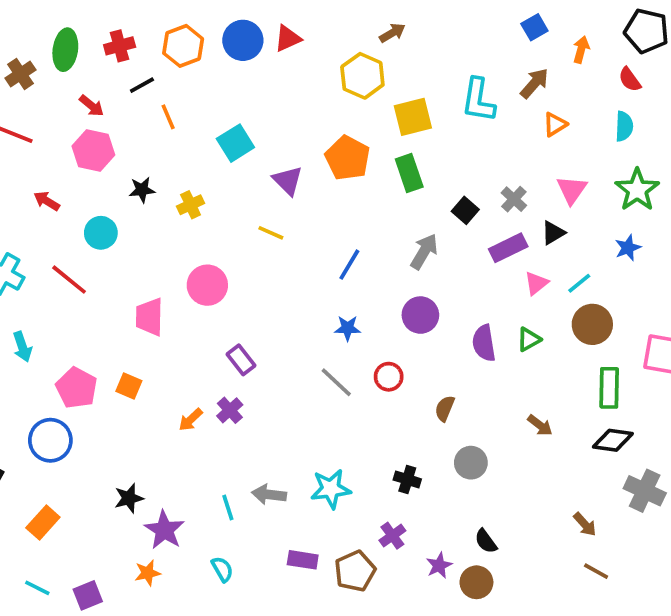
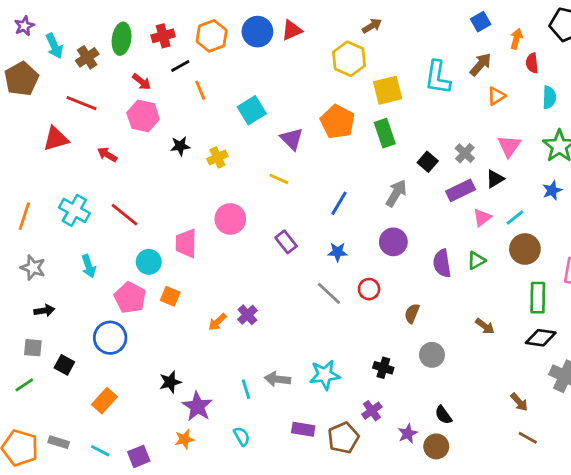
red semicircle: (630, 80) -> (532, 63), moved, turned 30
cyan circle: (101, 233) -> (149, 262), moved
purple rectangle: (241, 360) -> (286, 242), moved

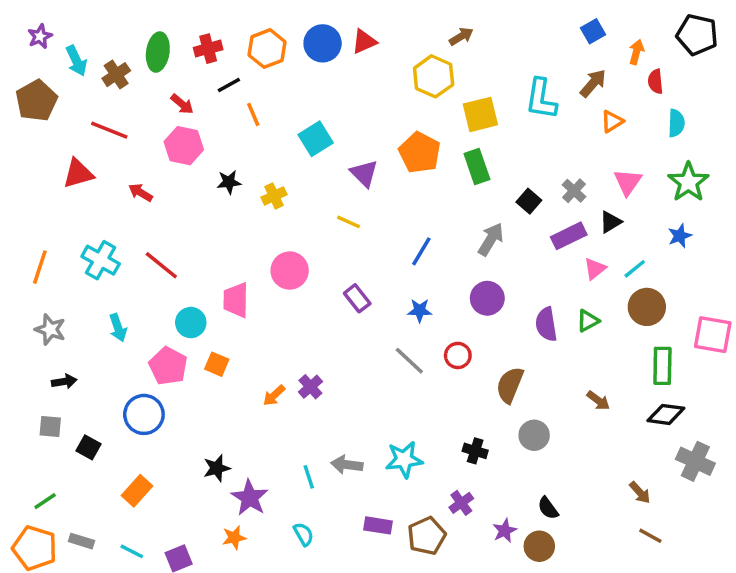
brown semicircle: (412, 313) -> (510, 385), size x1.5
green line: (24, 385) -> (45, 501), moved

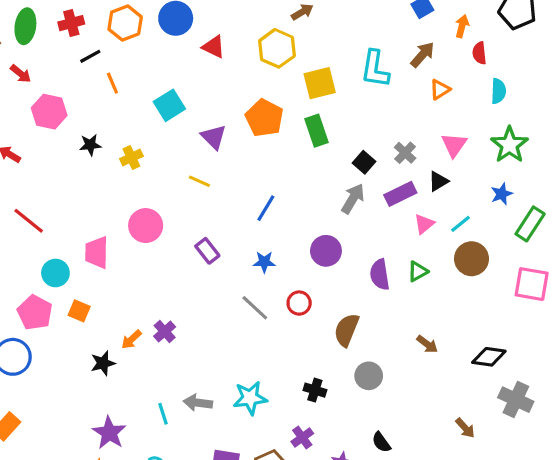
red triangle: (364, 42) -> (214, 47), moved, turned 50
red arrow: (182, 104) -> (21, 74), moved
gray arrow: (491, 239) -> (353, 199), moved
green rectangle: (662, 366) -> (530, 224), moved, turned 32
black star: (217, 468) -> (103, 363), moved

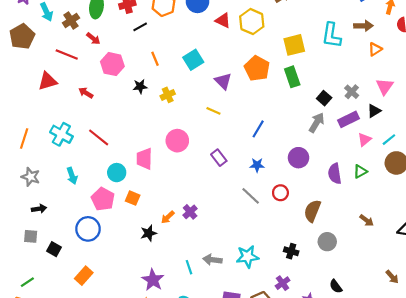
yellow hexagon: (277, 48) -> (252, 22), moved
brown arrow: (422, 55) -> (363, 26), turned 48
orange line: (112, 83) -> (155, 59), moved

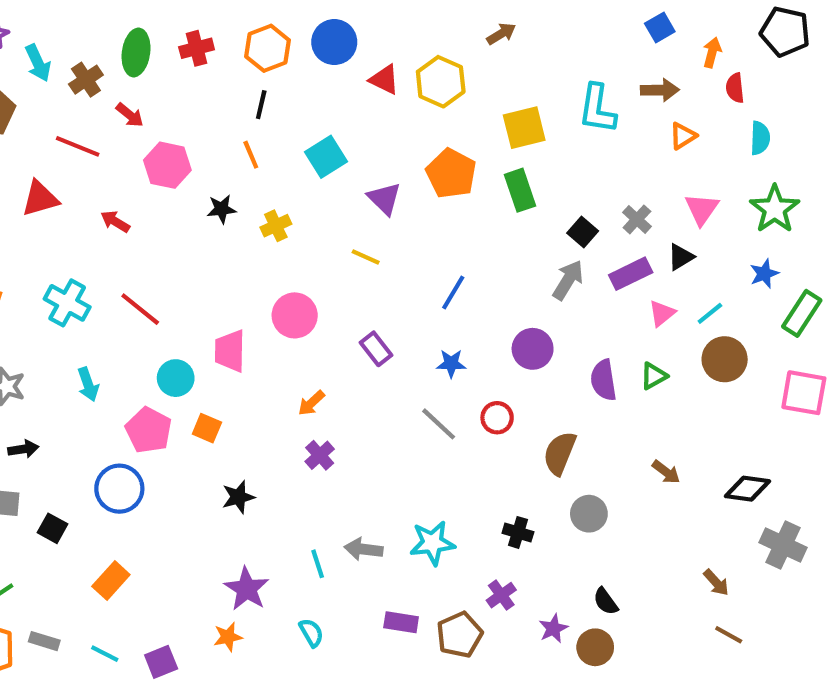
black line: (140, 27) -> (261, 105), moved, turned -48
orange arrow: (168, 217) -> (311, 403), moved

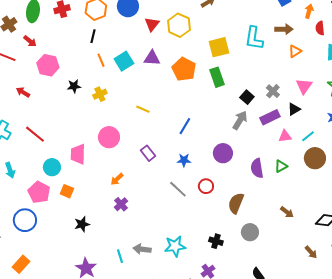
red triangle: (384, 80) -> (152, 24), turned 42
orange line: (251, 155) -> (101, 60), moved
purple triangle: (384, 199) -> (152, 58), moved, turned -42
pink triangle: (662, 313) -> (285, 136), turned 32
brown arrow: (716, 583) -> (311, 252), moved

